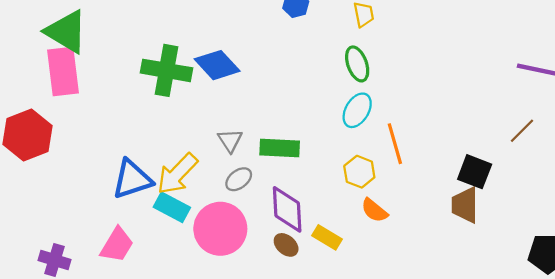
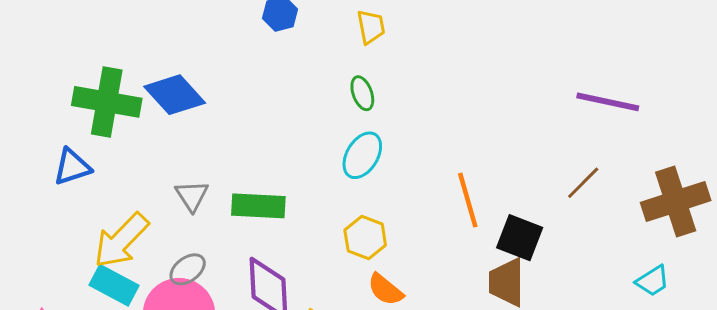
green ellipse: (357, 64) -> (362, 93), size x0.7
orange line: (395, 144) -> (468, 200), moved
blue triangle: (132, 179) -> (72, 167), moved, size x0.7
gray ellipse: (239, 179) -> (188, 269), moved

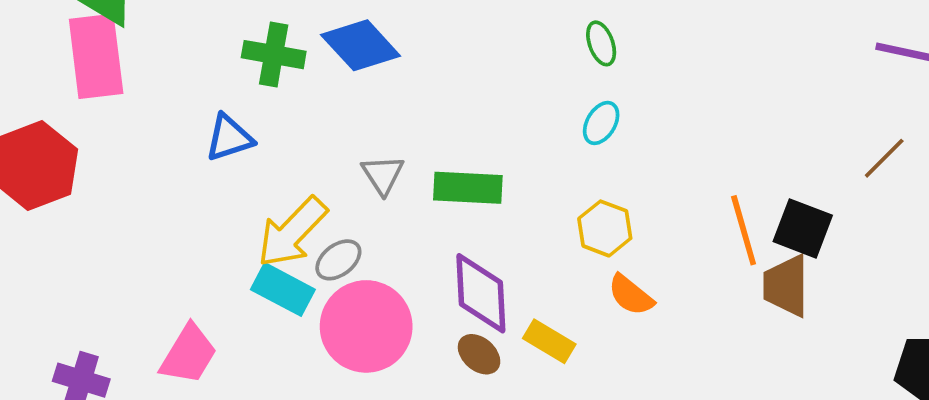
green cross: (107, 102) -> (274, 55), size x0.7
cyan ellipse: (362, 155) -> (601, 123), size x0.7
orange line: (468, 200) -> (744, 230), moved
gray ellipse: (188, 269) -> (338, 260), moved

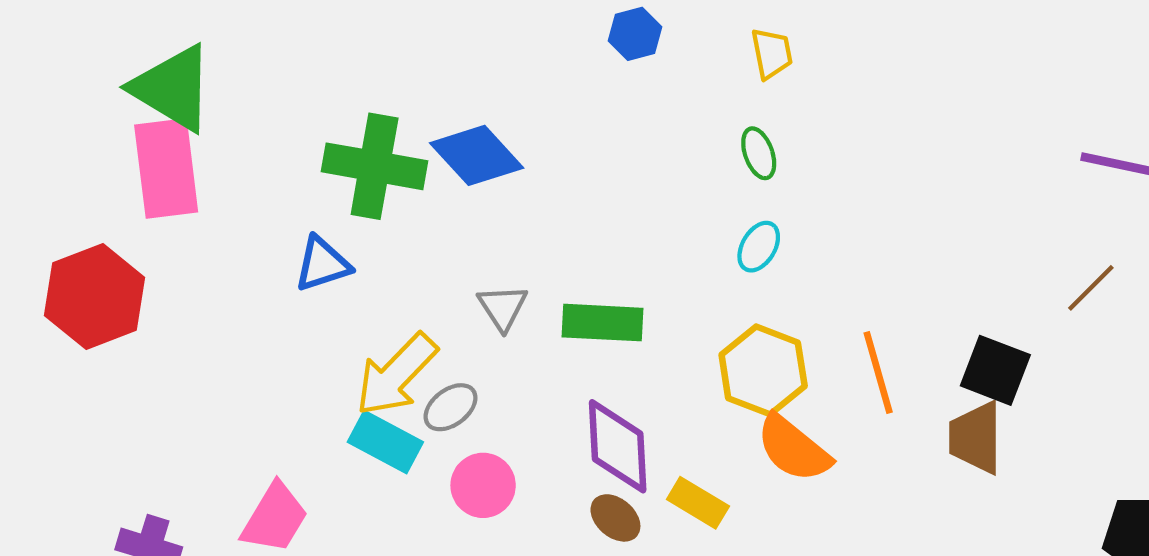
green cross: (274, 55) -> (375, 166), size x1.4
yellow hexagon: (605, 228) -> (763, 370), size x1.4
orange line: (744, 230) -> (878, 373), moved
orange semicircle: (631, 295) -> (793, 448), size x1.4
pink circle: (366, 326) -> (483, 485), size x0.6

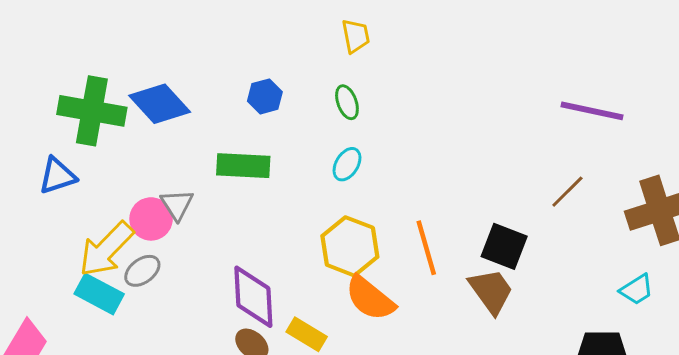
blue hexagon: (635, 34) -> (265, 96), moved
green rectangle: (602, 323) -> (243, 166), moved
brown trapezoid: (976, 438) -> (491, 291), turned 144
pink circle: (483, 485) -> (151, 219), moved

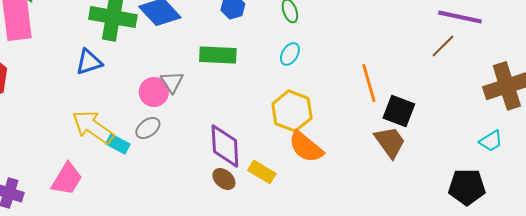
brown line: (567, 192) -> (443, 46), moved
orange line: (426, 248) -> (369, 83), moved
yellow arrow: (106, 249) -> (93, 127), moved, turned 81
cyan rectangle: (99, 294) -> (118, 144), size x0.7

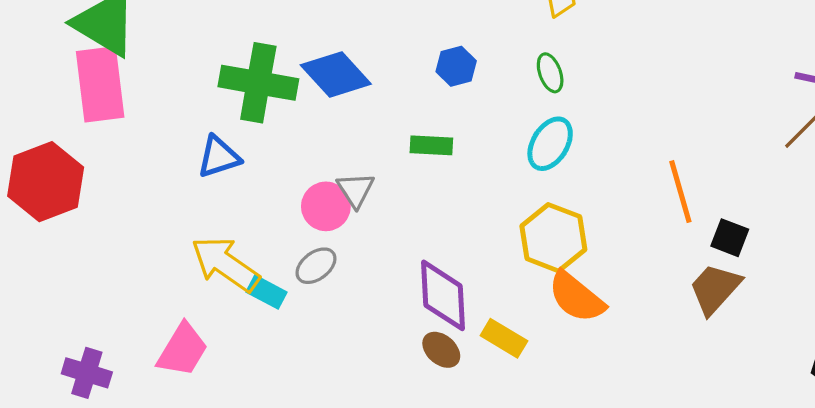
cyan ellipse: (290, 54) -> (550, 144), size x1.4
green rectangle: (218, 55) -> (431, 145), size x0.7
black square: (399, 111) -> (730, 238), size x0.7
brown trapezoid: (390, 142) -> (715, 289), turned -102

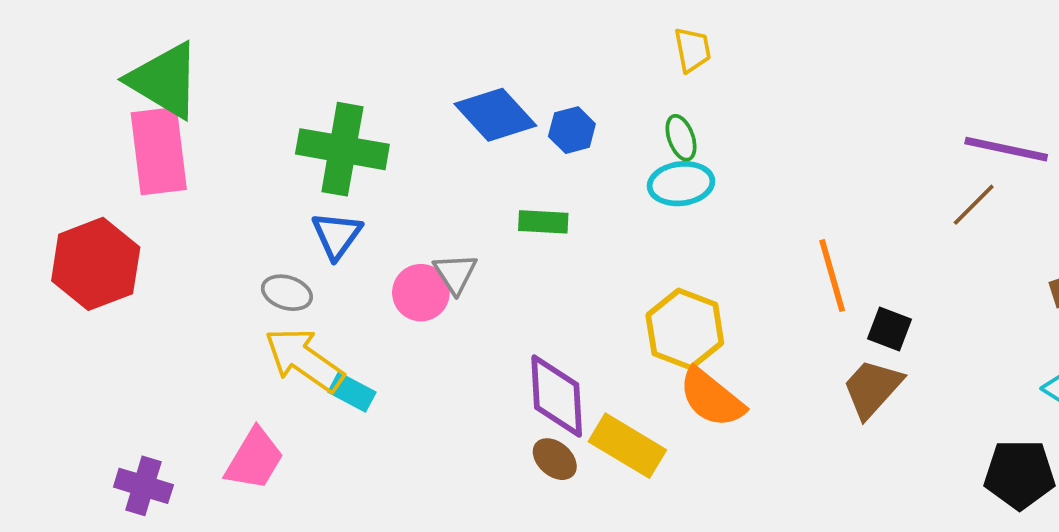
blue diamond: (336, 74) -> (495, 115), moved
cyan ellipse: (550, 144) -> (681, 184), moved, turned 52
blue triangle: (219, 157) -> (337, 235), moved, turned -36
gray ellipse: (316, 266) -> (287, 293), moved, turned 54
yellow rectangle: (504, 338) -> (627, 446), size x1.4

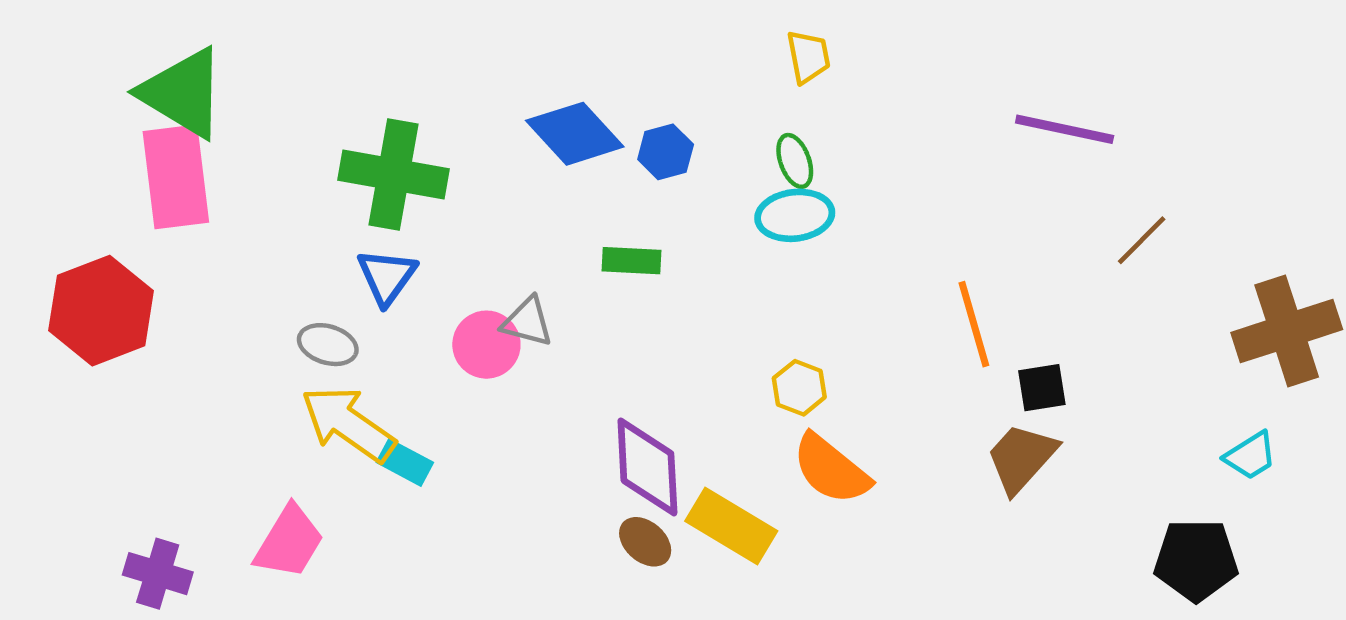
purple line: (1006, 149) -> (1065, 129), moved
gray triangle: (455, 274) -> (527, 322), turned -42
yellow hexagon: (685, 329) -> (799, 388), size x0.6
black square: (890, 329) -> (1042, 388), turned -30

